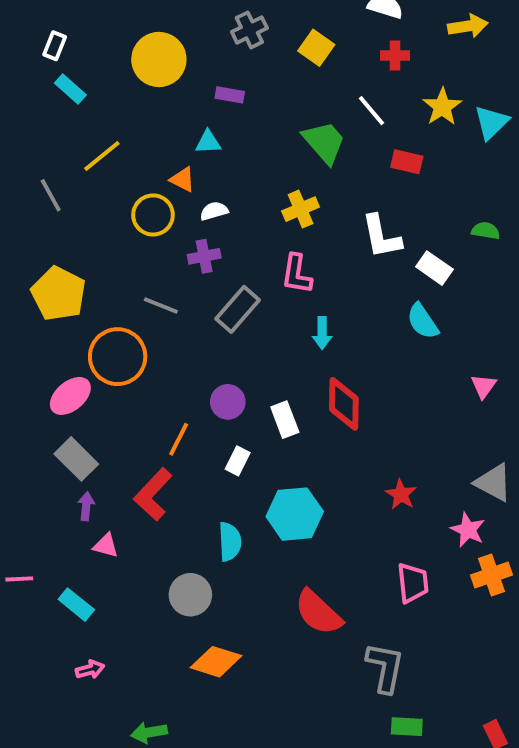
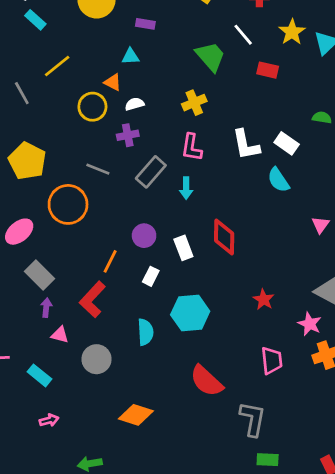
white L-shape: (381, 237) -> (246, 145), moved
cyan arrow: (322, 333) -> (186, 188), moved
pink ellipse: (70, 396) -> (19, 232), moved
gray circle: (190, 595) -> (97, 359), moved

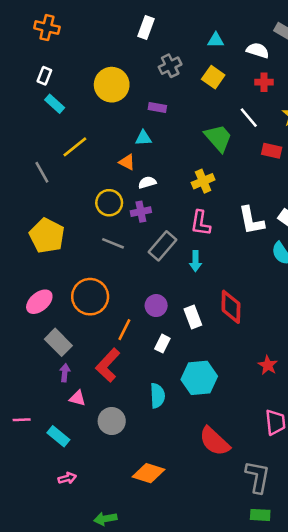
yellow circle: (92, 107) -> (109, 203), moved
orange circle: (68, 204) -> (90, 297), moved
green rectangle: (268, 460) -> (260, 515), moved

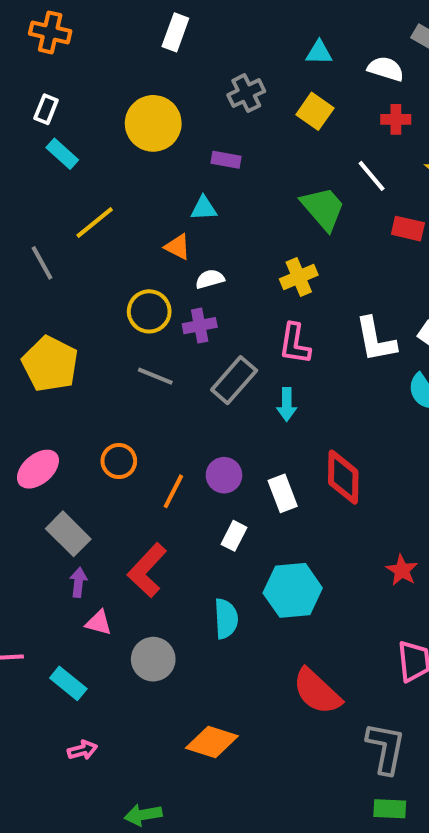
white rectangle: (146, 28) -> (175, 32), moved
orange circle: (90, 297) -> (119, 461), size x0.6
orange line: (124, 330) -> (173, 491), moved

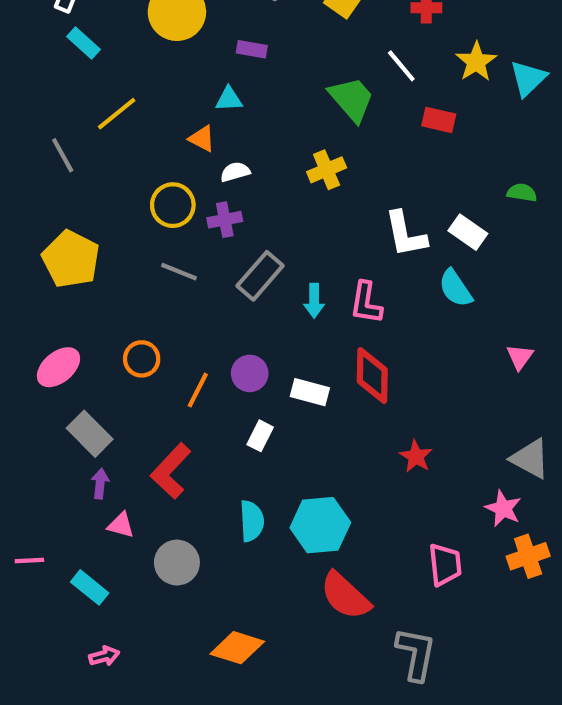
pink L-shape: (295, 344) -> (366, 303), moved
white rectangle: (283, 493) -> (310, 392), turned -54
red star: (402, 570) -> (416, 457), moved
cyan hexagon: (293, 590) -> (320, 525), moved

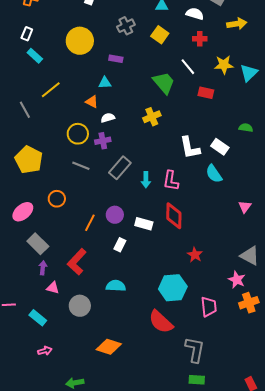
yellow star: (476, 62) -> (224, 65), turned 30
orange circle: (142, 359) -> (57, 199), moved
cyan semicircle: (252, 521) -> (116, 286), turned -84
cyan hexagon: (320, 525) -> (173, 288), moved

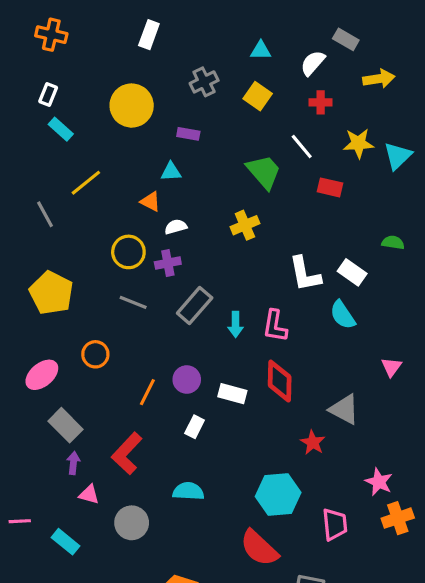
white semicircle: (195, 14) -> (313, 63), turned -66
gray triangle: (250, 256) -> (344, 409), moved

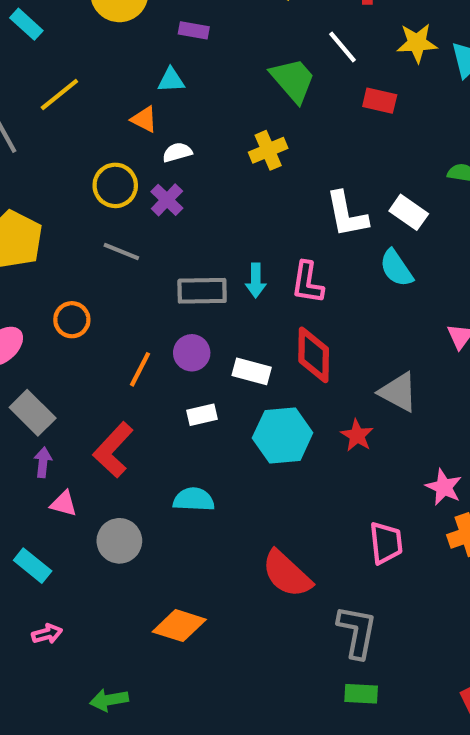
purple cross: (168, 263) -> (167, 200), turned -35
gray rectangle: (195, 305) -> (202, 291), moved, turned 48
white rectangle: (195, 427) -> (202, 415), turned 50
cyan hexagon: (278, 494) -> (283, 435), moved

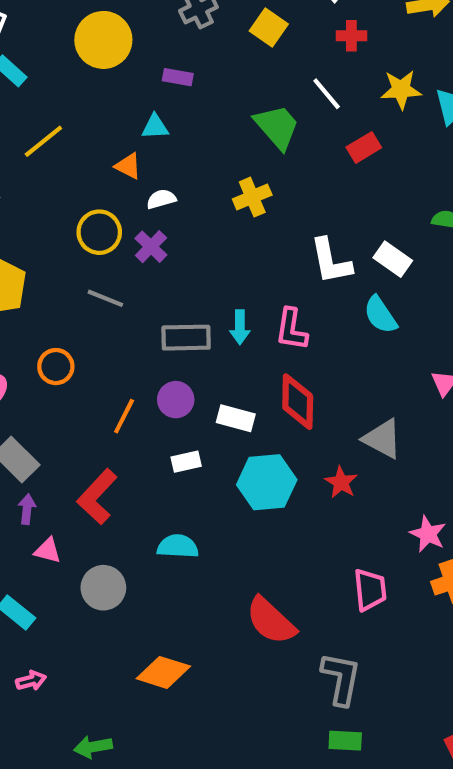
red rectangle: (380, 101) -> (364, 147), turned -44

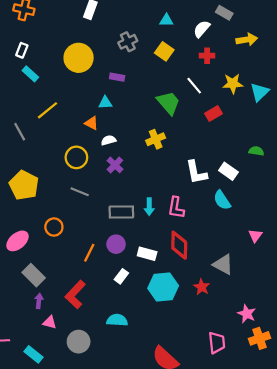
purple cross: (151, 247) -> (115, 165), moved
white rectangle: (186, 462) -> (121, 276), turned -40

